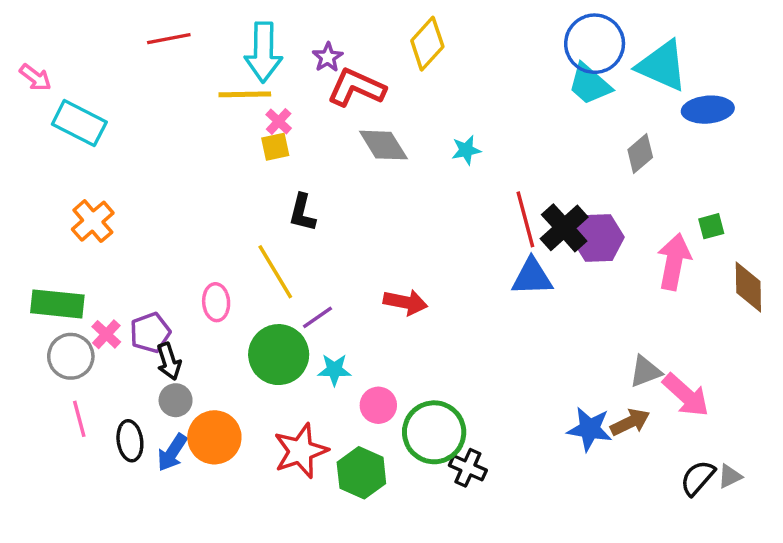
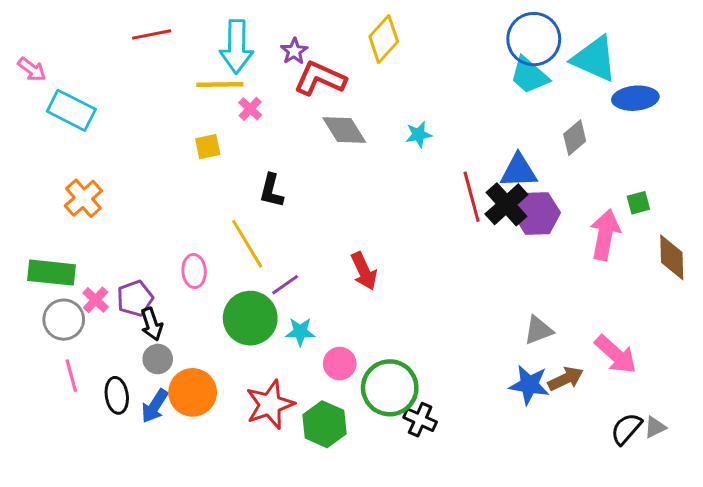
yellow square: (275, 147) -> (208, 147), moved
blue triangle: (532, 277) -> (519, 171), moved
red arrow: (405, 302) -> (364, 271), turned 54
gray triangle: (645, 371) -> (538, 330), moved

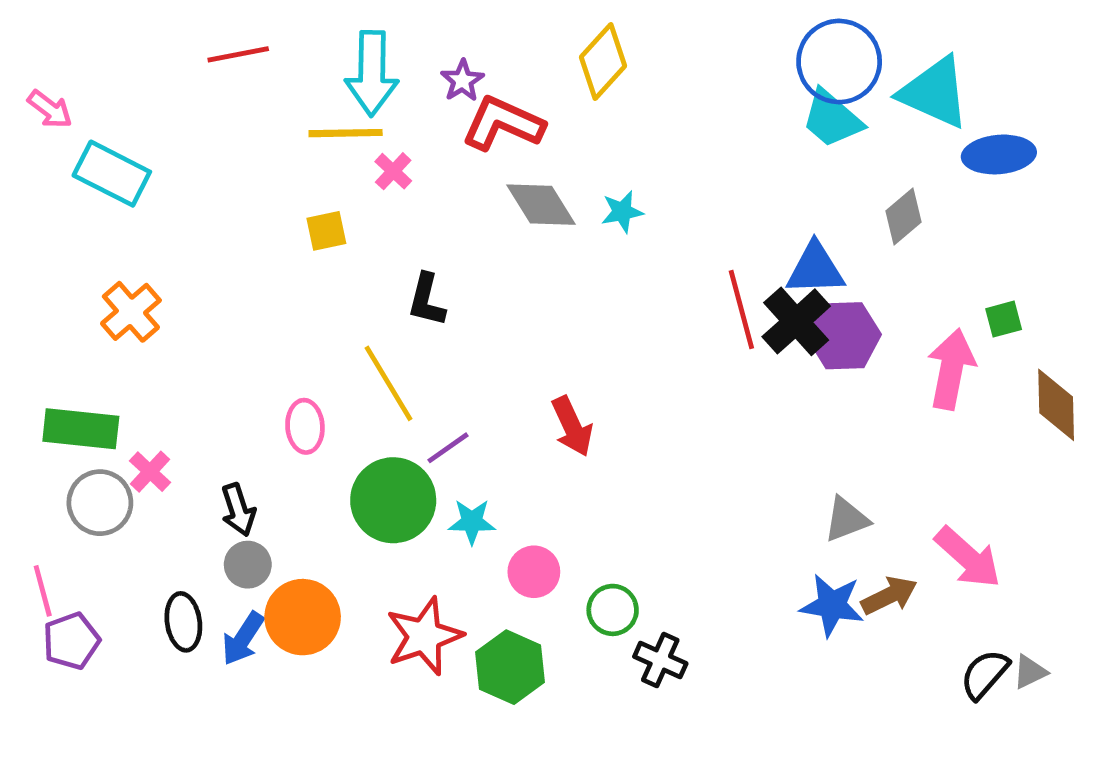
cyan star: (419, 135) -> (622, 212), moved
purple pentagon: (135, 298) -> (71, 641), moved
pink line: (71, 376) -> (43, 591), moved
green circle: (390, 388) -> (613, 610), size x0.6

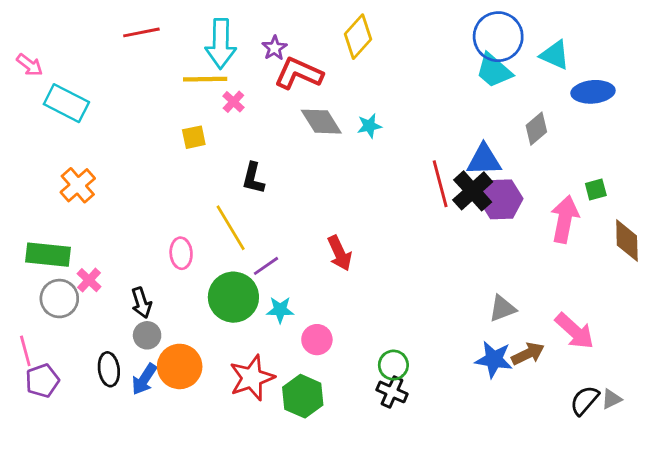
cyan triangle: (934, 92) -> (555, 55), size x0.7
green circle: (613, 610) -> (393, 365), moved

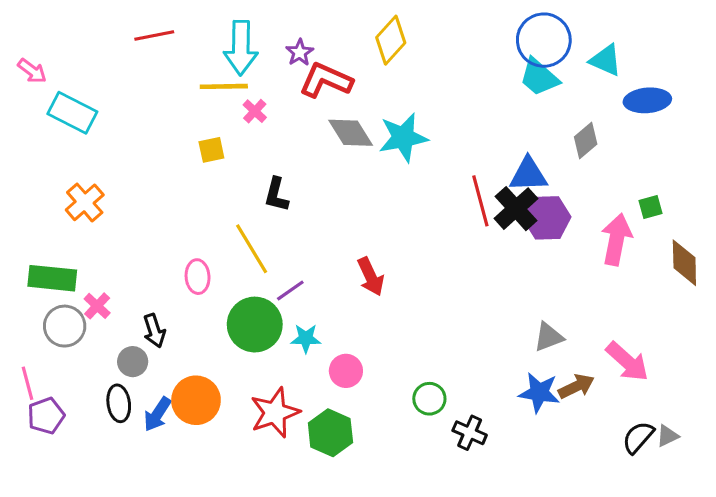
cyan star: (369, 126) -> (403, 137), size x1.8
gray circle: (147, 335) -> (133, 362), moved
black cross: (392, 392) -> (470, 433), moved

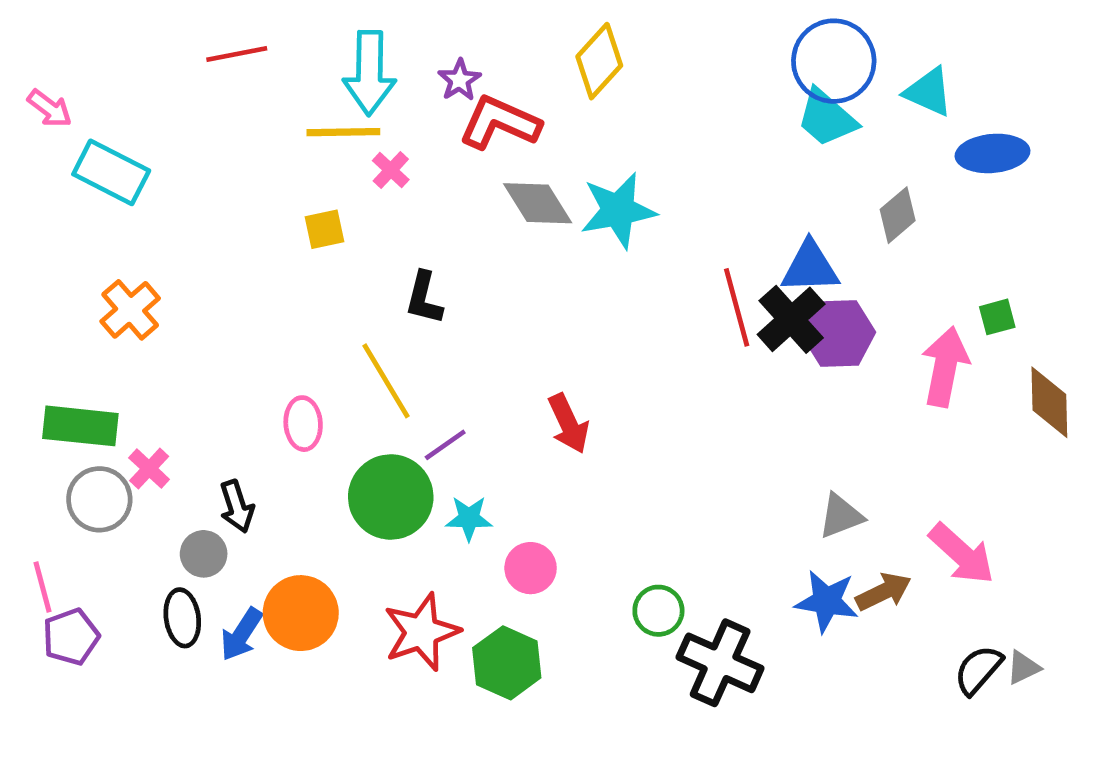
black cross: (470, 433) -> (720, 663), size x1.6

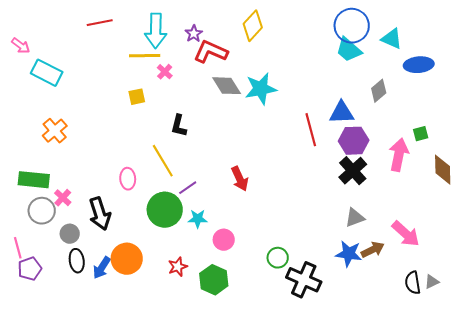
black cross: (791, 319) -> (353, 171), moved
black arrow: (237, 506) -> (100, 214), size x1.5
gray circle: (204, 554) -> (70, 234), moved
red star: (422, 632) -> (178, 267), size x0.6
black semicircle: (978, 670) -> (413, 283), turned -50

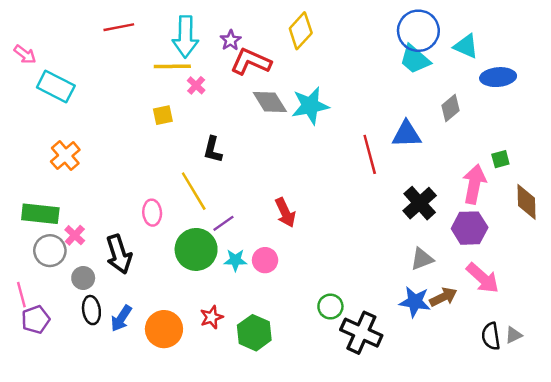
purple hexagon: (354, 141) -> (470, 228), moved
pink circle: (224, 240) -> (265, 260), moved
orange circle: (127, 259) -> (164, 329), moved

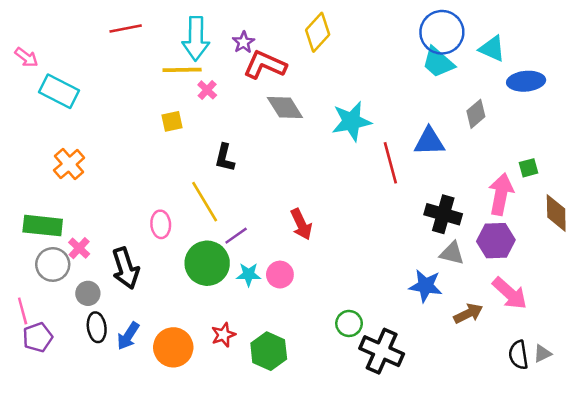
cyan star: (310, 106) -> (352, 121), moved
black cross: (420, 203) -> (443, 214), turned -32
gray triangle: (422, 259) -> (452, 253), moved, turned 35
blue star: (415, 302) -> (426, 286), moved

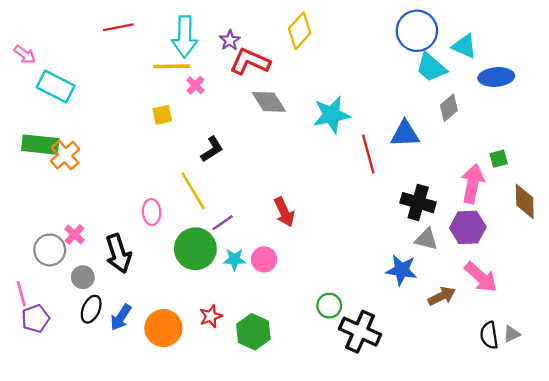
cyan trapezoid: (438, 62) -> (431, 68), moved
black L-shape: (225, 158) -> (212, 149), turned -136
green rectangle: (43, 226) -> (40, 145), moved
black ellipse: (97, 327) -> (91, 309), turned 32

